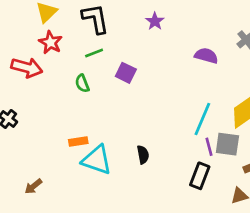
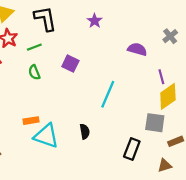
green line: (94, 53) -> (34, 47), moved
cyan line: (202, 119) -> (108, 94), moved
purple line: (209, 147) -> (161, 77), moved

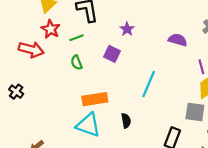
purple star: (95, 21) -> (127, 29), moved
orange rectangle: (31, 121) -> (95, 99), moved, size x1.6

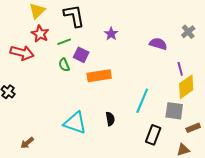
purple square: (112, 54) -> (81, 55), moved
cyan line: (149, 84) -> (142, 101), moved
orange rectangle: (95, 99) -> (99, 76), moved

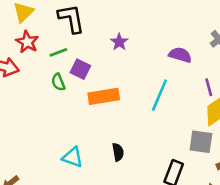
cyan line: (142, 101) -> (159, 95), moved
cyan triangle: (75, 123) -> (73, 157), size x0.7

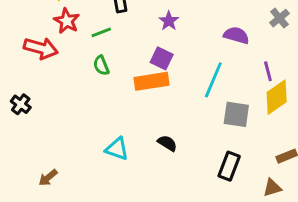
purple square: (80, 69) -> (162, 58), moved
gray square: (201, 142) -> (236, 114), moved
black semicircle: (118, 152) -> (167, 143), turned -48

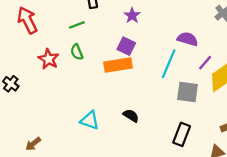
red star: (67, 21) -> (49, 59), moved
purple semicircle: (236, 35) -> (187, 39), moved
red arrow: (41, 48) -> (27, 20), moved, turned -132
purple line: (268, 71) -> (205, 63), moved, turned 56

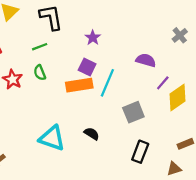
cyan line: (169, 64) -> (107, 83), moved
gray square: (187, 92) -> (133, 112), moved, turned -30
cyan triangle: (90, 120) -> (52, 138), size x1.4

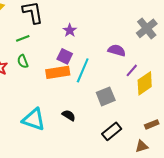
gray cross: (180, 35) -> (147, 28), size x1.5
black rectangle: (140, 152) -> (112, 131), turned 30

